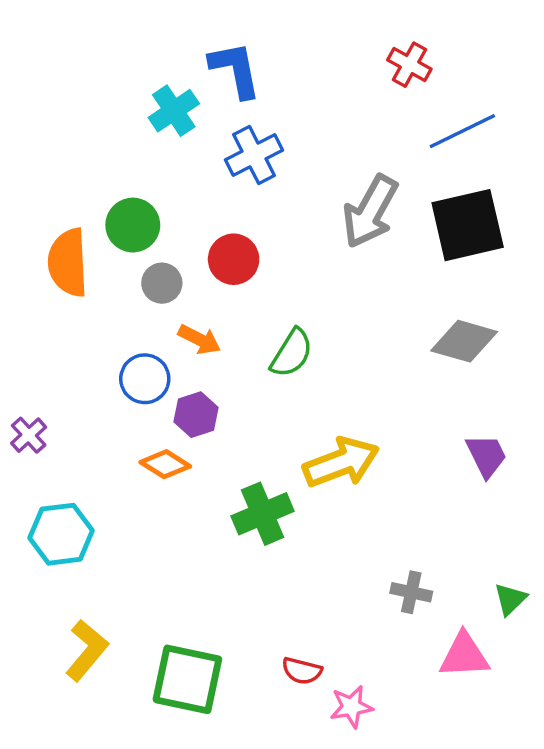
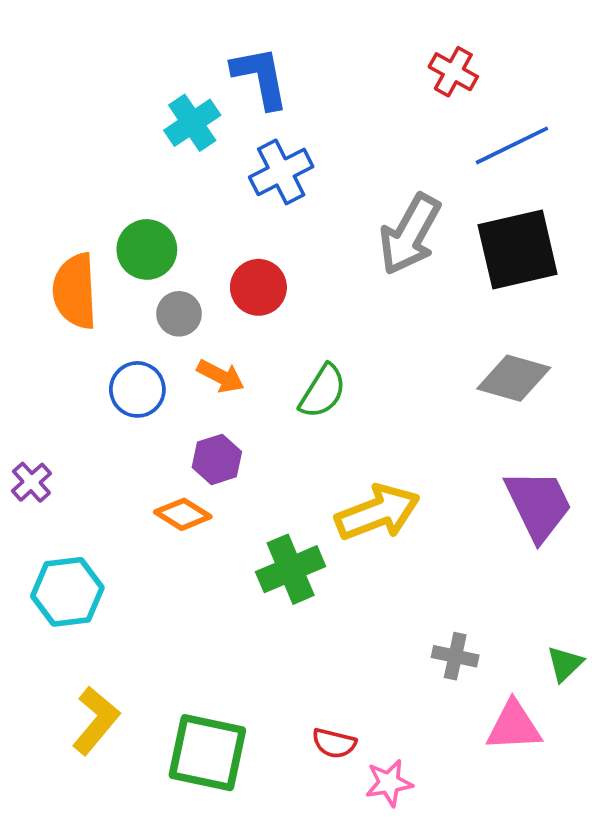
blue circle: (145, 379) -> (137, 389), moved
purple trapezoid: (486, 456) -> (538, 505), size x1.5

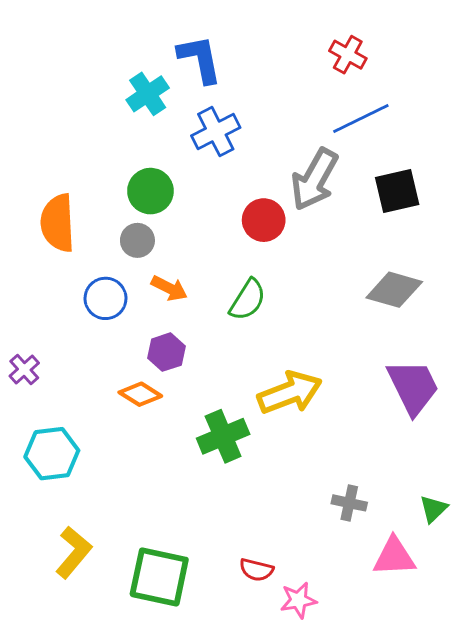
blue line: (512, 145) -> (361, 119), moved
green circle: (147, 249) -> (150, 191), moved
black square: (518, 249) -> (397, 191), size x0.7
red circle: (258, 287) -> (264, 220), moved

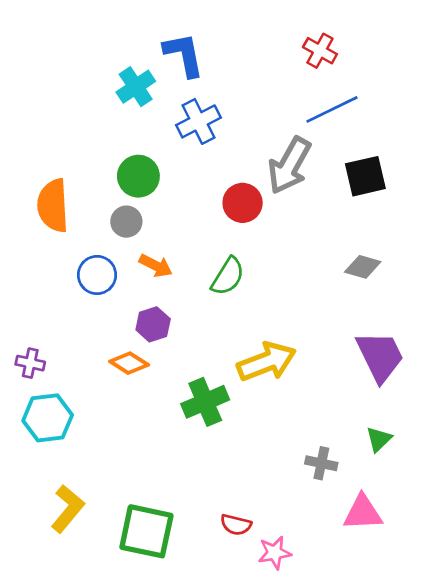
gray diamond: (394, 290) -> (363, 267), size x0.7
purple cross: (24, 370) -> (30, 363), moved, turned -36
green triangle: (433, 509) -> (379, 439), moved

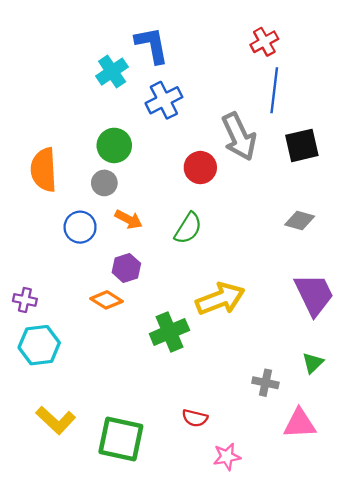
red cross: (320, 51) -> (264, 42), turned 32
blue line: (332, 109) -> (274, 90), turned -57
gray arrow: (289, 165) -> (239, 137), turned -54
yellow L-shape: (68, 509) -> (56, 420), turned 93
red semicircle: (236, 525) -> (195, 418), moved

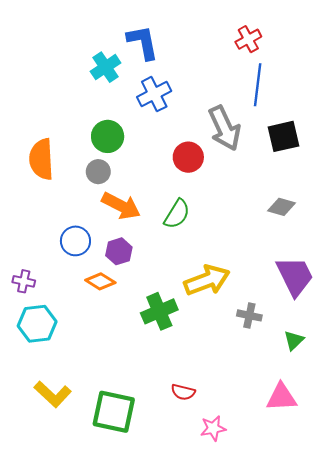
orange arrow: (129, 219) -> (121, 206), size x1.5
blue circle: (80, 227) -> (75, 241), moved
gray cross: (265, 383) -> (249, 315), moved

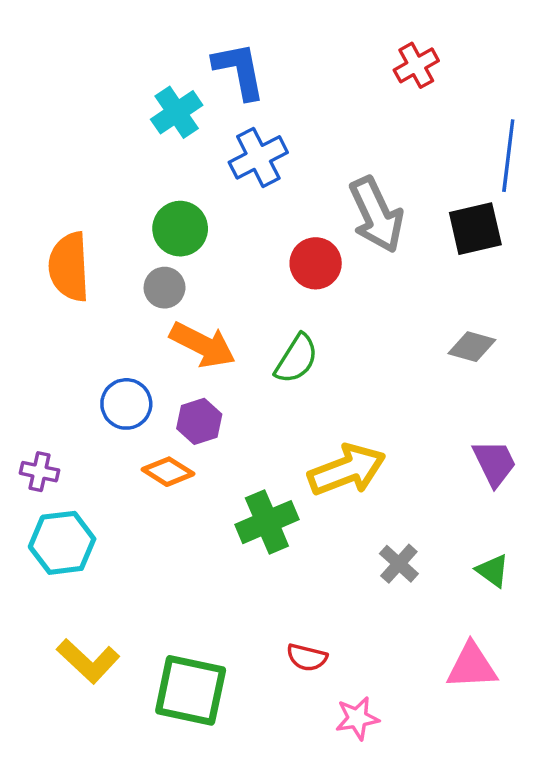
blue line: (258, 85) -> (508, 156), moved
purple trapezoid: (295, 276) -> (494, 463), size x0.7
gray cross: (249, 315) -> (399, 564), moved, turned 30
green triangle: (294, 340) -> (493, 571), turned -40

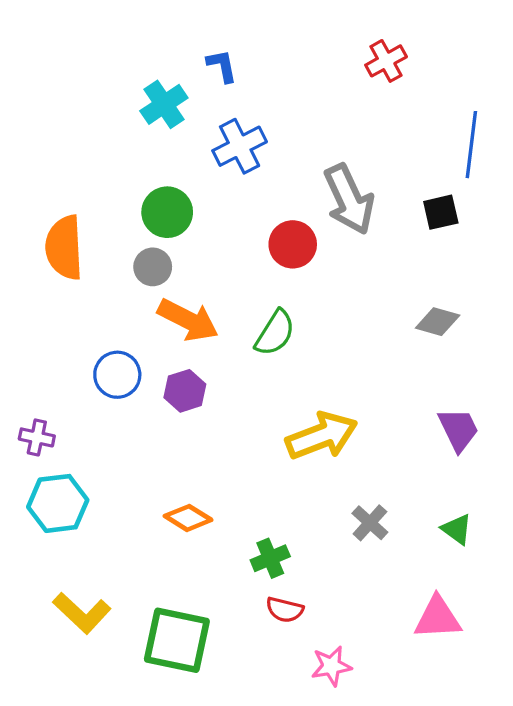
blue L-shape: (239, 71) -> (222, 66), size x0.6
black square: (475, 229) -> (441, 212), size x0.7
orange diamond: (168, 472) -> (188, 518), moved
green cross: (267, 522) -> (270, 558), moved, size x0.7

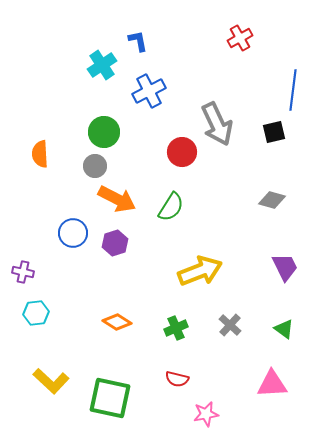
orange semicircle: (64, 248) -> (40, 154), size x0.7
cyan hexagon: (58, 503) -> (36, 313), size x0.7
green cross: (270, 558) -> (176, 328), moved

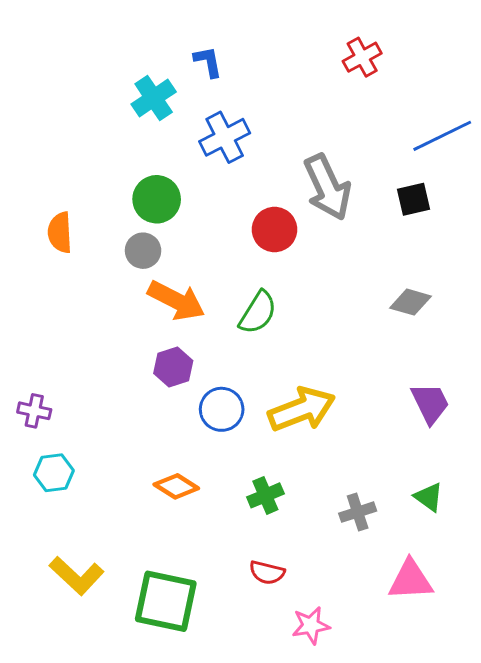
blue line: (293, 90) -> (442, 136), turned 57
blue circle: (73, 233) -> (222, 409), moved
gray cross: (230, 325) -> (358, 512), moved, turned 30

